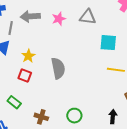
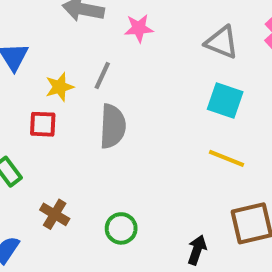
gray triangle: (88, 17) -> (222, 42), moved
gray line: (11, 28) -> (102, 75), moved
red square: (25, 76) -> (43, 124), turned -32

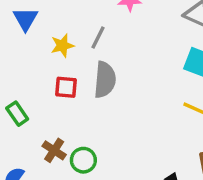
red square: (43, 124) -> (66, 87), moved
green circle: (121, 228) -> (83, 160), moved

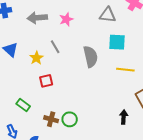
gray line: (98, 38) -> (55, 47), turned -40
gray semicircle: (105, 80) -> (91, 57), moved

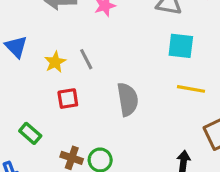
gray line: (55, 47) -> (86, 59), moved
gray semicircle: (91, 57) -> (128, 99), moved

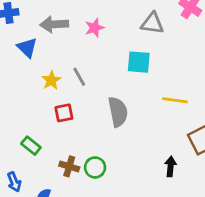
cyan square: (181, 46) -> (139, 62), moved
blue triangle: (16, 47) -> (27, 48), moved

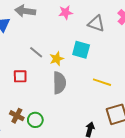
pink star: (95, 28) -> (66, 12), moved
gray line: (79, 77) -> (36, 52), turned -32
yellow star: (51, 80) -> (57, 59), moved

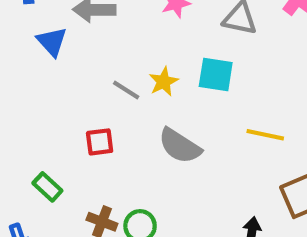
yellow star: (57, 59) -> (164, 82), moved
gray semicircle: (59, 83) -> (180, 146), turned 130

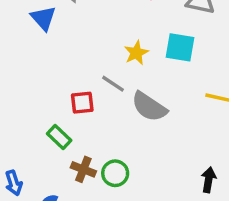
gray line: (126, 90) -> (113, 84), moved
green rectangle: (47, 187) -> (59, 137), moved

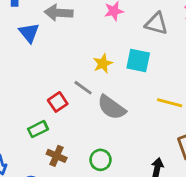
red square: (82, 103) -> (58, 102), turned -30
green rectangle: (59, 137) -> (38, 129), turned -72
green circle: (115, 173) -> (100, 160), moved

